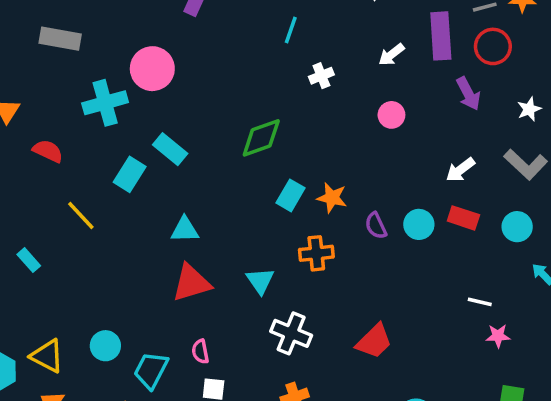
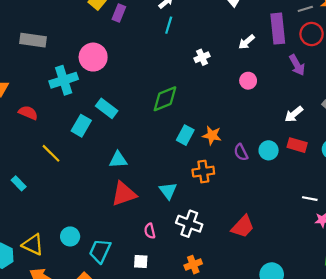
cyan line: (291, 30) -> (169, 25), moved
pink semicircle: (200, 352) -> (150, 231), moved

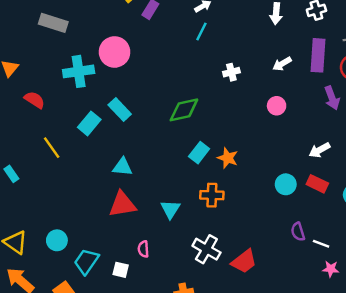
purple semicircle: (241, 152) -> (298, 232), moved
white cross: (189, 224) -> (206, 249), moved
white square: (141, 262) -> (121, 270), moved

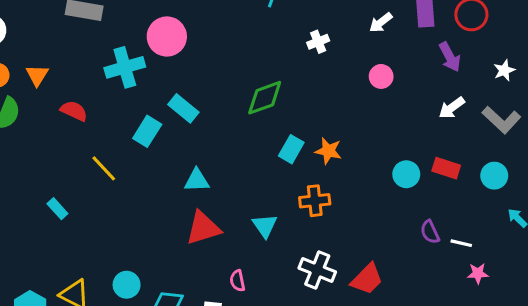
white arrow: (319, 150) -> (452, 108), moved

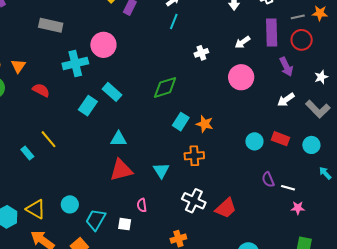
pink circle: (381, 76) -> (241, 77), size x1.6
yellow line: (104, 168) -> (48, 139), moved

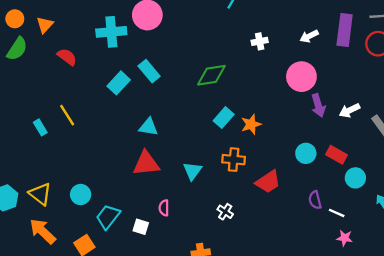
purple arrow: (286, 67) -> (318, 105), moved
orange star: (205, 124) -> (251, 124), turned 30
cyan circle: (311, 145) -> (355, 178), moved
white cross: (194, 201) -> (225, 212), size x0.6
red trapezoid: (226, 208) -> (268, 182), moved

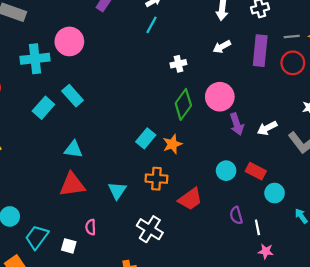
white arrow: (309, 36) -> (222, 47), moved
green diamond: (211, 75) -> (183, 104), moved, turned -44
white cross: (225, 212) -> (150, 229), size x1.6
white line: (337, 213) -> (257, 227), turned 56

